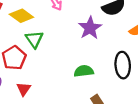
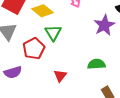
red triangle: (24, 89) -> (60, 76), moved

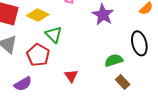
green semicircle: (96, 64) -> (114, 60), moved

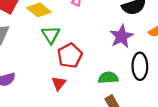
purple star: (103, 15) -> (121, 36), moved
red pentagon: (38, 55) -> (70, 56), moved

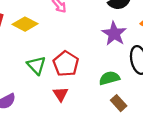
green triangle: (51, 35) -> (36, 65), moved

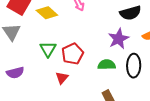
green semicircle: (109, 78) -> (107, 65), moved

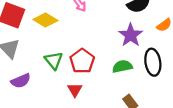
purple semicircle: (15, 73) -> (21, 81), moved

